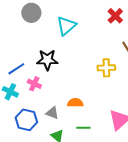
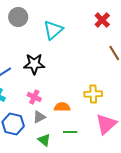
yellow cross: (106, 68) -> (93, 94), moved
pink cross: (34, 84) -> (34, 97), moved
gray triangle: (52, 113) -> (39, 117), turned -48

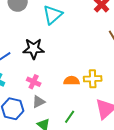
orange semicircle: (62, 107) -> (72, 81), moved
green line: (70, 132) -> (70, 117), turned -56

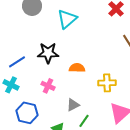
orange semicircle: (72, 81) -> (77, 68), moved
gray triangle: (39, 102) -> (73, 105), moved

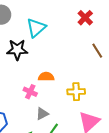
black star: (48, 53) -> (17, 50), moved
pink cross: (48, 86) -> (30, 92), moved

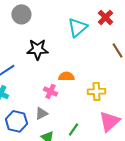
cyan triangle: (36, 28) -> (77, 27), moved
gray triangle: (42, 114) -> (41, 113), moved

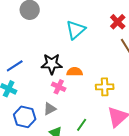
red cross: (105, 17) -> (118, 22), moved
cyan triangle: (77, 27) -> (76, 30), moved
black star: (37, 49) -> (52, 64), moved

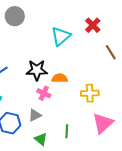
red cross: (118, 22) -> (93, 25), moved
green line: (82, 125) -> (67, 131), turned -32

